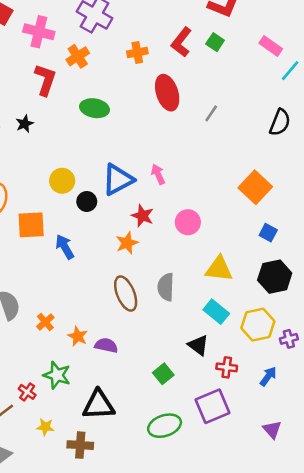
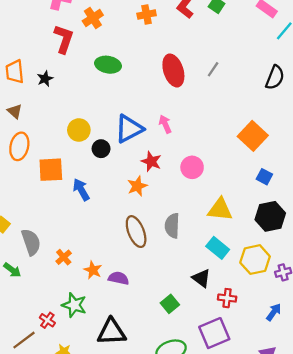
red ellipse: (167, 93) -> (173, 70), moved
blue arrow: (268, 376) -> (274, 312), moved

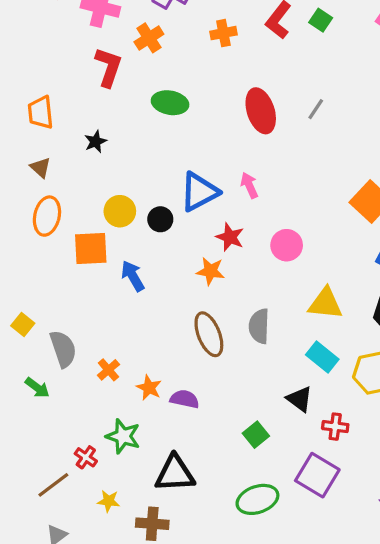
black star: (45, 79) -> (96, 142), moved
yellow circle: (79, 130) -> (120, 211), moved
orange star: (137, 186) -> (210, 271), turned 30
purple square: (214, 333) -> (317, 475), turned -36

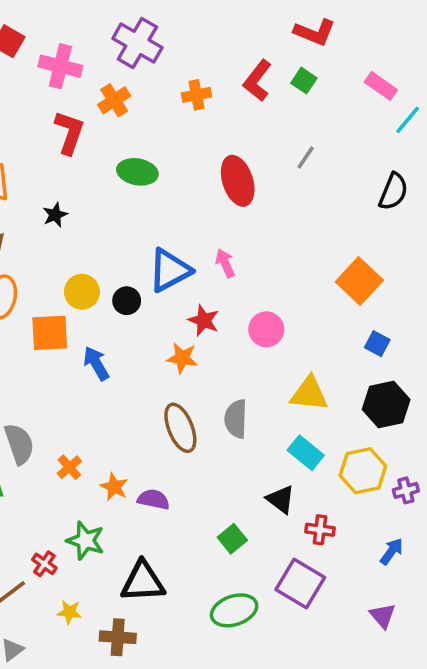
gray line: (316, 109) -> (306, 158), moved

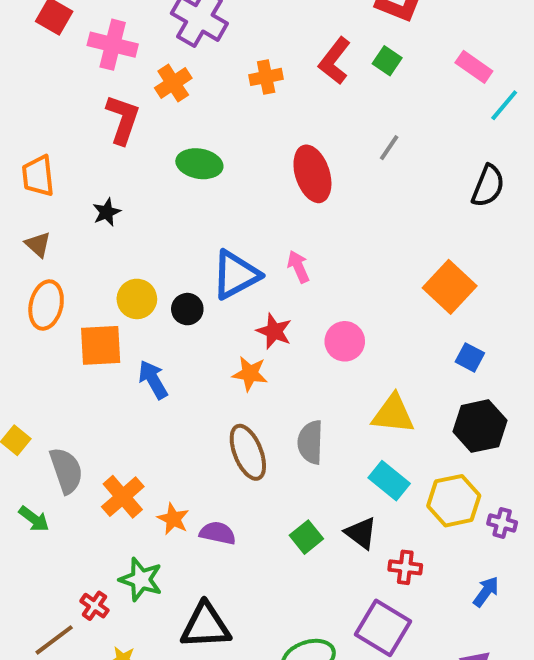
orange cross: (69, 467) -> (123, 497), size x1.5
purple cross: (406, 490) -> (502, 523), turned 30
green square: (232, 539) -> (306, 537), moved

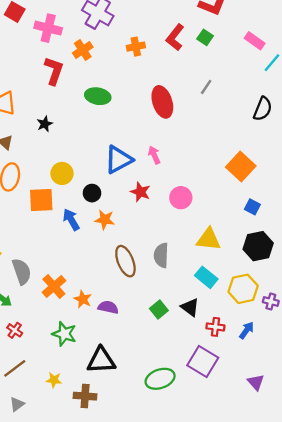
black circle: (187, 309) -> (92, 193), moved
orange star: (250, 374) -> (105, 220), moved
blue arrow: (486, 592) -> (247, 330), moved
red cross: (95, 606) -> (15, 330), moved

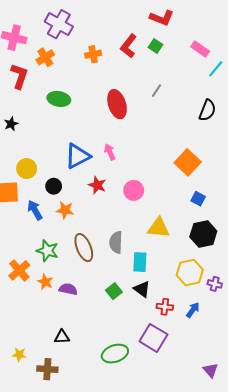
cyan rectangle: (206, 277) -> (140, 262), moved, turned 54
green star: (64, 334) -> (47, 251), moved
black triangle: (101, 360) -> (62, 337), size x0.6
purple triangle: (256, 382) -> (211, 370), moved

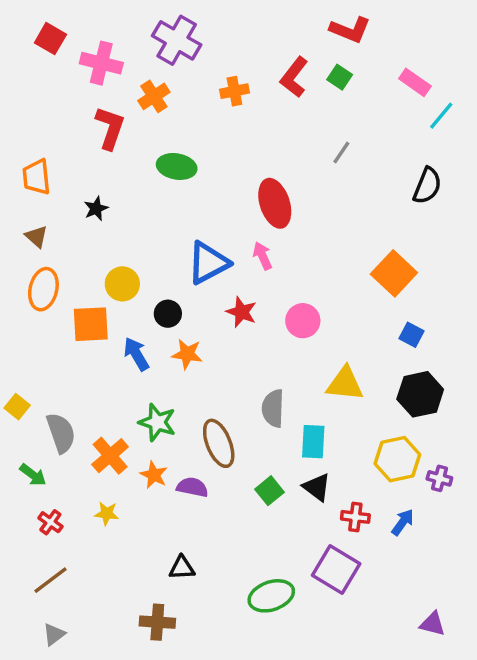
red ellipse: (117, 104) -> (275, 203), moved
brown ellipse: (84, 248) -> (219, 443), moved
yellow star: (19, 355) -> (107, 513), moved
purple triangle: (211, 370) -> (432, 624), turned -35

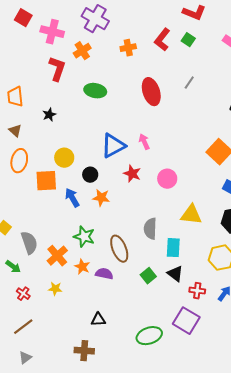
red ellipse: (275, 203) -> (151, 92), moved

